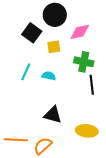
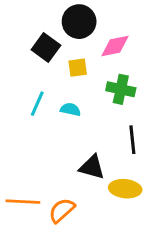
black line: (92, 85) -> (132, 140), moved
black triangle: (53, 115) -> (92, 167), moved

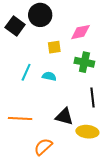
black circle: (79, 22) -> (40, 15), moved
black square: (46, 47) -> (15, 26), moved
orange line: (23, 202) -> (20, 119), moved

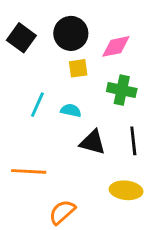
black circle: (40, 15) -> (71, 33), moved
black triangle: (64, 117) -> (93, 142), moved

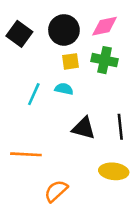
pink diamond: (116, 46) -> (105, 26), moved
green cross: (122, 90) -> (105, 60), moved
cyan semicircle: (71, 110) -> (64, 89), moved

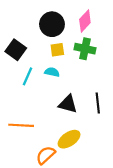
pink diamond: (105, 26) -> (85, 21), turned -35
black square: (19, 34) -> (16, 50), moved
yellow ellipse: (114, 171) -> (69, 139), moved, turned -40

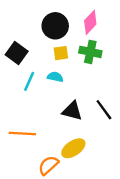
black line: (98, 103) -> (104, 110), turned -30

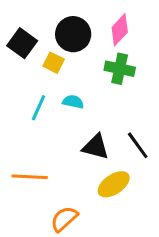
black square: (17, 53) -> (22, 43), moved
yellow square: (61, 53) -> (54, 63), moved, turned 35
yellow ellipse: (73, 148) -> (114, 184), moved

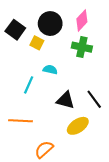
cyan line: (39, 108) -> (29, 85), moved

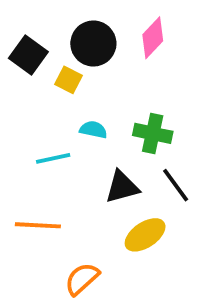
green cross: (82, 47) -> (153, 133), moved
cyan line: (29, 85) -> (53, 158), turned 54
black triangle: (66, 100) -> (122, 187), turned -30

